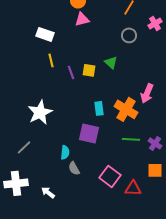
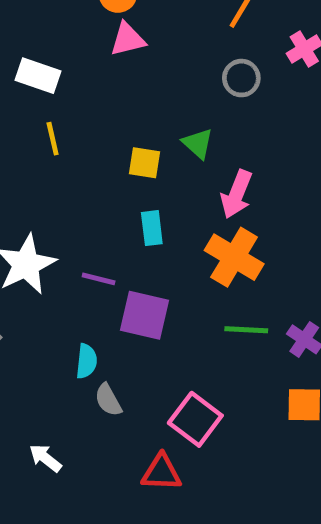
purple line: (71, 72) -> (99, 279), moved, turned -56
pink arrow: (147, 93) -> (236, 194), moved
cyan rectangle: (99, 108) -> (152, 228), moved
red triangle: (133, 188) -> (161, 473), moved

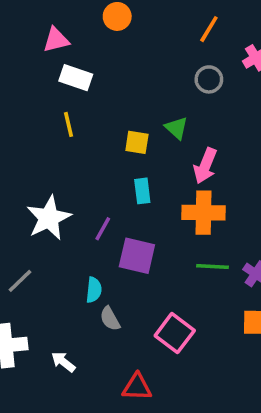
pink triangle: (128, 39) -> (56, 40), moved
white rectangle: (38, 76) -> (76, 78), moved
orange cross: (234, 257) -> (204, 213), turned -30
purple line: (99, 279) -> (103, 229), turned -75
red triangle: (161, 473) -> (137, 387), moved

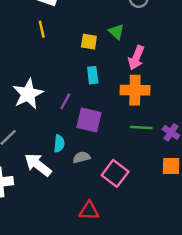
gray semicircle: (110, 319) -> (81, 157), moved, turned 105
white arrow: (63, 362) -> (38, 165), moved, size x1.6

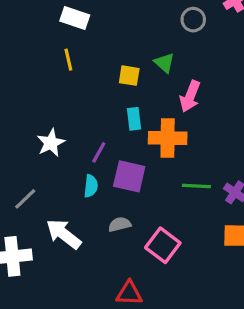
orange cross: (135, 90) -> (168, 138), moved
white star: (28, 94) -> (51, 143), size x0.7
cyan semicircle: (59, 144) -> (91, 186), moved

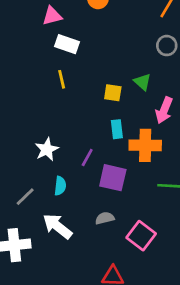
cyan semicircle: (91, 186) -> (60, 186), moved

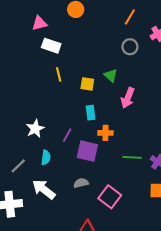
yellow line: (62, 79) -> (59, 74), moved
orange cross: (145, 145) -> (105, 133), moved, size x0.6

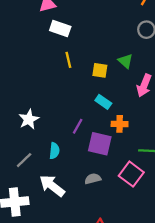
cyan rectangle: (91, 113) -> (103, 102), turned -48
white star: (35, 129) -> (29, 119), moved
pink square: (110, 197) -> (131, 174), moved

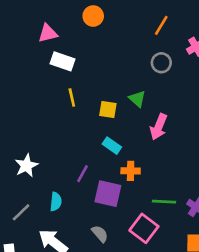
gray semicircle: (93, 179) -> (100, 234), turned 63

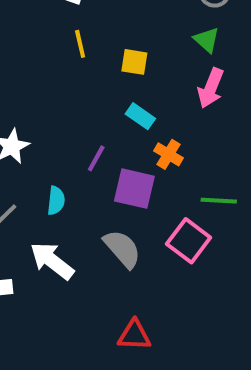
green triangle: (137, 99) -> (207, 40), moved
orange cross: (131, 171) -> (169, 154), turned 30
gray semicircle: (100, 234) -> (122, 249), size x1.5

